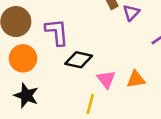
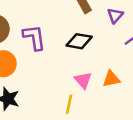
purple triangle: (131, 13) -> (115, 15), moved
black diamond: (79, 60) -> (79, 41), moved

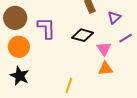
pink triangle: (83, 80) -> (104, 49), moved

